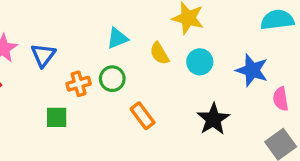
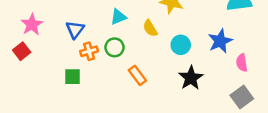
blue triangle: (43, 55) -> (75, 30), moved
cyan circle: (200, 62) -> (181, 45), moved
blue star: (252, 70) -> (220, 41), turned 30

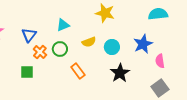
yellow semicircle: (150, 28) -> (89, 42), moved, turned -80
orange cross: (89, 51) -> (40, 52), turned -32

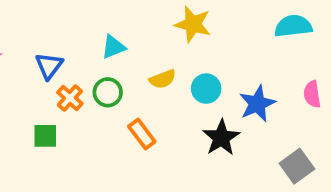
blue star: (143, 44) -> (257, 104), moved
pink semicircle: (160, 61) -> (312, 94), moved

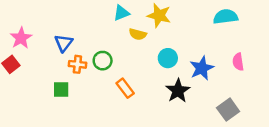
cyan triangle: (113, 47) -> (121, 13), moved
yellow semicircle: (163, 79) -> (138, 34), moved, turned 36
orange cross: (70, 98) -> (77, 64), turned -36

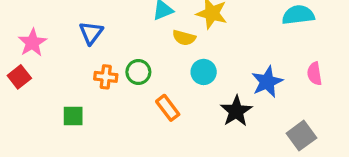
blue triangle: (64, 43) -> (91, 33), moved
cyan circle: (168, 58) -> (204, 72), moved
green square: (61, 89) -> (73, 116), moved

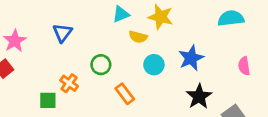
orange cross: (106, 77) -> (69, 83), moved, turned 30
blue star: (267, 82) -> (191, 58), moved
black star: (236, 111) -> (199, 96), moved

